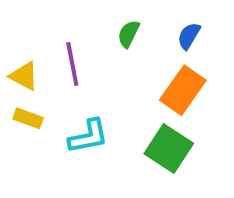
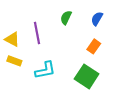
orange rectangle: (183, 90) -> (94, 46), size x0.6

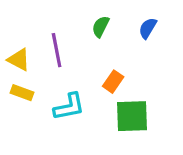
orange rectangle: (94, 46) -> (113, 82), moved
green square: (87, 76) -> (132, 116), turned -35

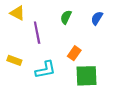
yellow triangle: (19, 60) -> (18, 13), moved

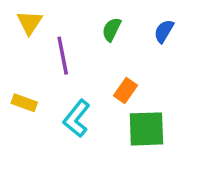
yellow triangle: (18, 13) -> (30, 22), turned 35
cyan L-shape: (45, 70) -> (77, 118), turned 140

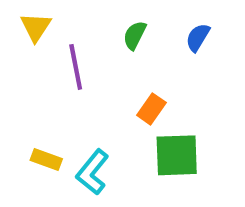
yellow rectangle: (24, 103) -> (46, 159), moved
cyan L-shape: (77, 118) -> (93, 172), moved

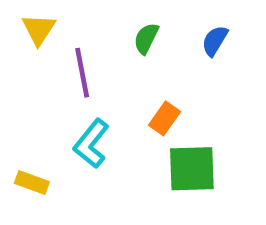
yellow rectangle: (46, 159) -> (32, 182), moved
cyan L-shape: (93, 172) -> (91, 144), moved

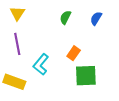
purple line: (82, 73) -> (17, 44), moved
yellow rectangle: (32, 182) -> (14, 82), size x1.5

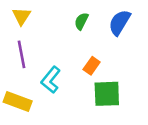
blue semicircle: (96, 18) -> (120, 22), size x1.5

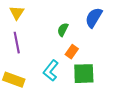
green semicircle: (81, 21) -> (63, 30), moved
cyan L-shape: (51, 80) -> (51, 71), moved

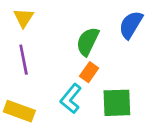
green semicircle: (63, 30) -> (88, 41), size x1.5
orange rectangle: (72, 52) -> (89, 72), moved

